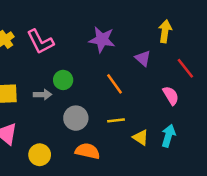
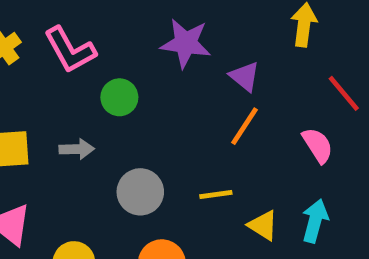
purple triangle: (143, 58) -> (245, 76), moved
green circle: (63, 80) -> (119, 97), moved
orange line: (115, 84) -> (244, 126), moved, turned 70

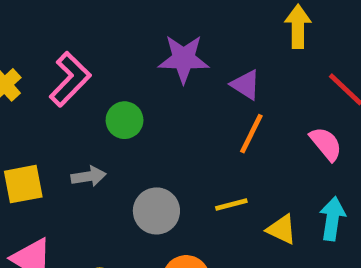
pink L-shape: (70, 50) -> (70, 79), turned -100

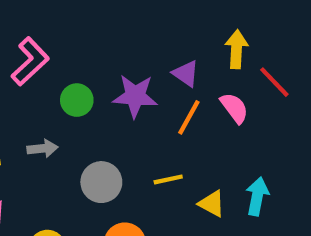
yellow arrow: (298, 26) -> (236, 49), moved
purple star: (184, 59) -> (135, 96), moved
pink semicircle: (326, 144) -> (234, 108), moved

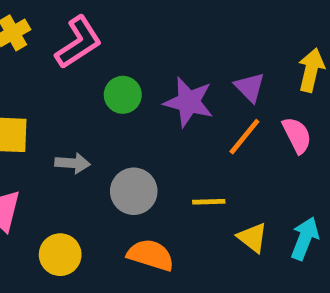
gray arrow: (42, 149) -> (72, 163), moved

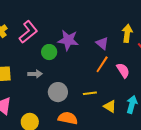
purple star: (189, 102) -> (68, 40), moved
pink semicircle: (297, 135) -> (123, 70), moved
gray arrow: (72, 163) -> (35, 74), moved

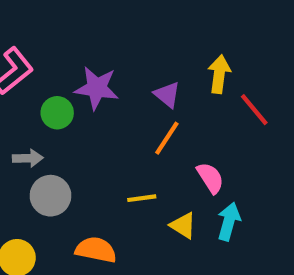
pink semicircle: (123, 70) -> (210, 178), moved
gray circle: (58, 92) -> (51, 196), moved

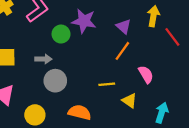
cyan arrow: (229, 222) -> (162, 113), moved

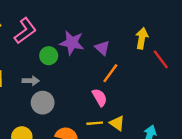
purple triangle: (124, 26) -> (102, 48), moved
pink semicircle: (146, 74) -> (100, 97), moved
yellow line: (107, 84) -> (95, 123), moved

